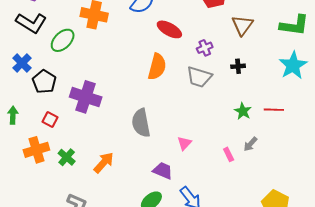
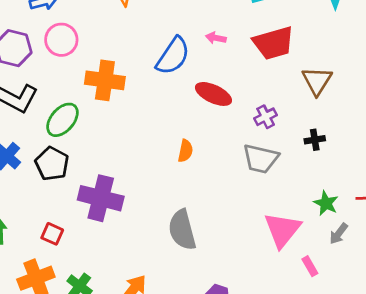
orange semicircle: (157, 67) -> (185, 151), moved, size x0.6
black pentagon: (44, 82) -> (52, 164), moved
pink triangle: (184, 143) -> (282, 230), moved, size x1.8
gray arrow: (250, 144) -> (339, 234), moved

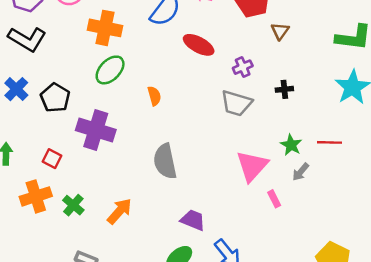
brown triangle: (317, 81) -> (280, 31), moved, size x0.7
green ellipse: (62, 120) -> (110, 70), moved
orange semicircle: (185, 151) -> (154, 96), moved, turned -30

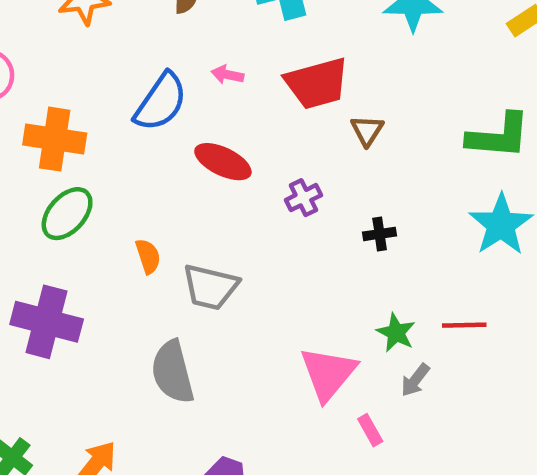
gray trapezoid: (236, 103) -> (210, 287), moved

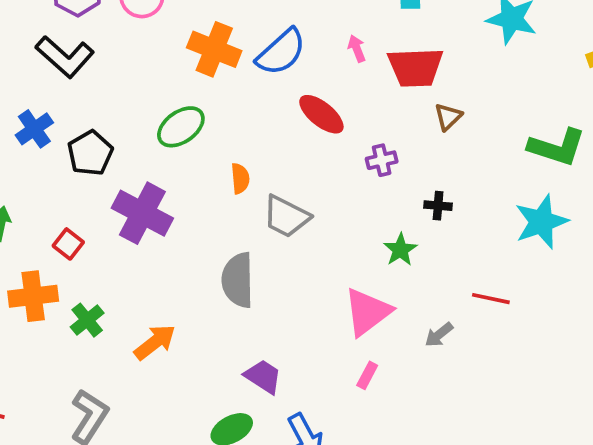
pink arrow: (227, 75) -> (357, 49), moved, turned 44
orange cross: (55, 139) -> (214, 49), moved
green star: (396, 333) -> (400, 250), moved
pink rectangle: (370, 430) -> (367, 375), moved, turned 44

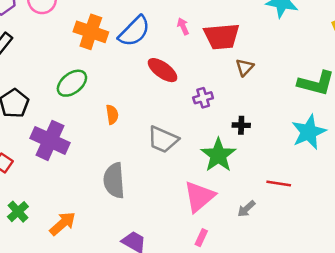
gray trapezoid: (286, 216) -> (163, 140), moved
green star: (400, 250) -> (218, 155), size x1.6

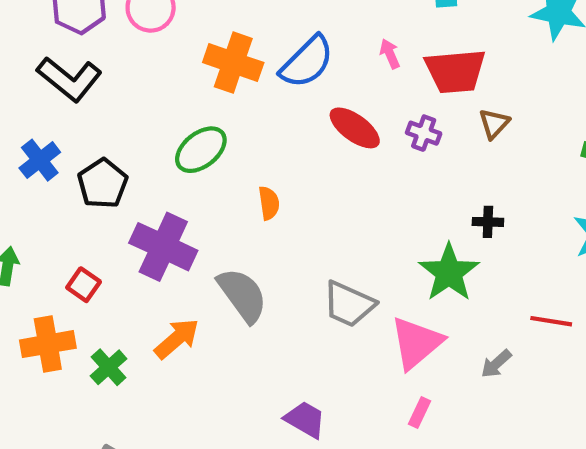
purple cross: (203, 98) -> (424, 133), moved, turned 36
gray trapezoid: (163, 140) -> (349, 304), moved
gray semicircle: (114, 180) -> (242, 295), moved, turned 148
orange arrow: (63, 224) -> (177, 339), moved

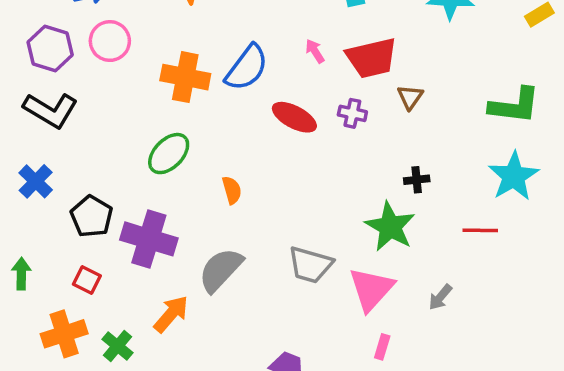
black pentagon: (103, 184) -> (92, 216), moved
gray semicircle: (242, 295) -> (221, 270), turned -93
red line: (551, 321) -> (480, 230), moved

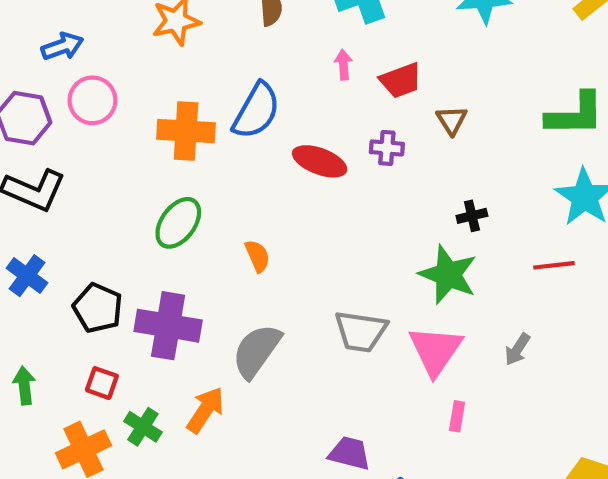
pink arrow: (315, 51) -> (343, 65), moved, turned 35
red trapezoid: (372, 58) -> (401, 80), size x0.7
green cross: (118, 346) -> (143, 427), moved

